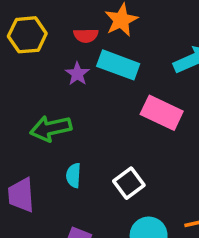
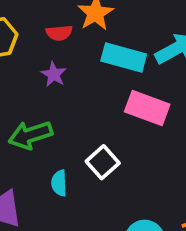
cyan rectangle: (118, 65) -> (124, 57), moved
white square: (129, 183) -> (103, 162), moved

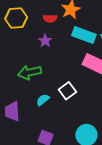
cyan semicircle: (59, 183) -> (43, 100), turned 48

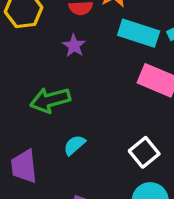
white square: (67, 91) -> (144, 152), moved

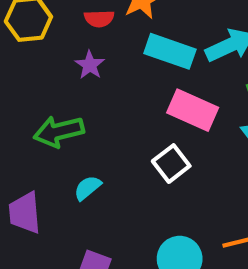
white square: (144, 152) -> (171, 164), moved

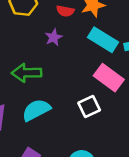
cyan semicircle: (88, 188) -> (36, 110), size x1.6

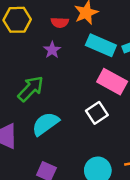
green arrow: (27, 73) -> (31, 89), turned 144

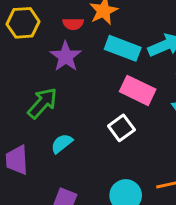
purple star: (52, 50) -> (66, 56), size x1.5
cyan semicircle: (45, 124) -> (62, 143), size x0.7

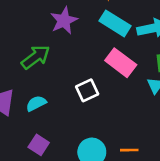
white square: (121, 128) -> (87, 90), moved
cyan semicircle: (62, 143) -> (36, 103), moved

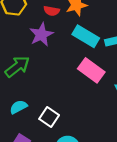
white square: (87, 90) -> (49, 117), moved, turned -30

